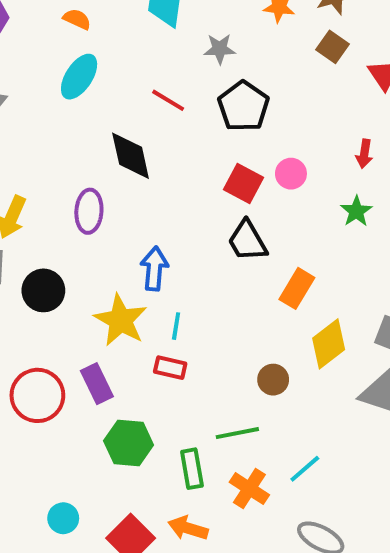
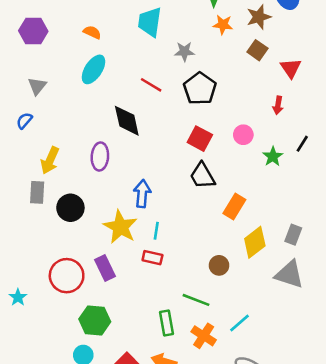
red arrow: (364, 154) -> (278, 105), moved
pink circle: (291, 174) -> (243, 135), moved
green line: (237, 433) -> (196, 300), turned 32
green hexagon: (129, 443) -> (95, 320), moved

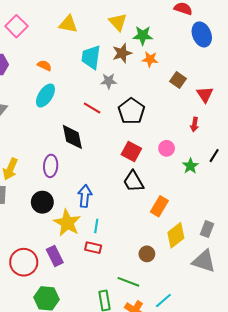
brown star: (259, 17) -> (122, 53), moved
gray star: (184, 51) -> (109, 81), moved
black circle: (70, 208) -> (42, 202), moved

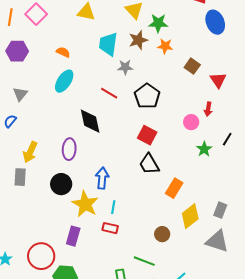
pink circle: (167, 148) -> (191, 122), moved
purple rectangle: (55, 256) -> (73, 236), turned 42
red circle: (24, 262) -> (41, 256), moved

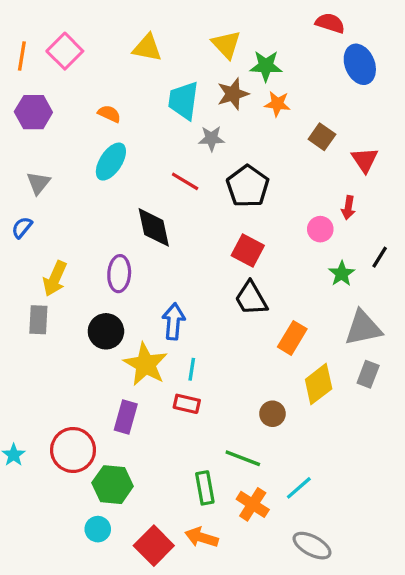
gray triangle: (217, 241) -> (363, 328), moved, turned -30

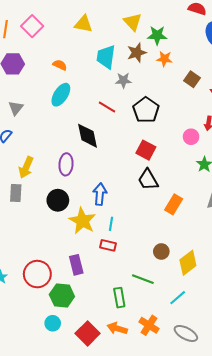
yellow diamond: (319, 384) -> (188, 263), moved
purple rectangle: (126, 417) -> (76, 265), moved, turned -30
orange cross: (253, 504) -> (149, 325), moved

